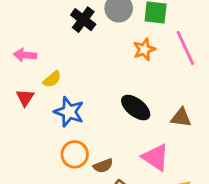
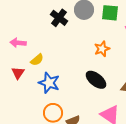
orange star: (144, 49) -> (102, 49), moved

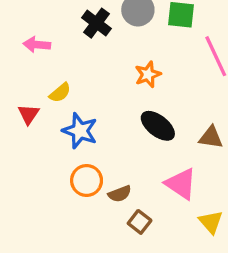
pink arrow: (18, 43) -> (37, 45), moved
orange star: (102, 49) -> (148, 74), moved

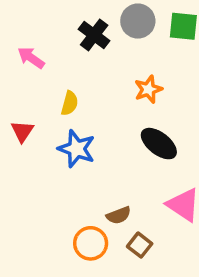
pink arrow: (37, 45) -> (31, 58), turned 30
yellow semicircle: (60, 93) -> (70, 103), moved, turned -35
orange circle: (87, 180) -> (91, 243), moved

